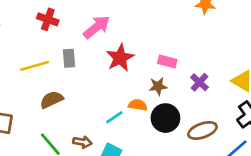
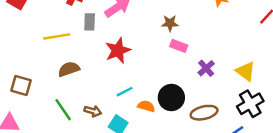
gray rectangle: (69, 58) -> (90, 22), moved
red star: (120, 58) -> (118, 50), moved
brown star: (158, 86) -> (170, 23), moved
orange semicircle: (138, 105) -> (146, 106), moved

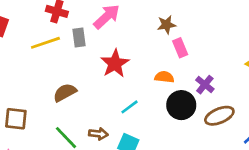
yellow line: (57, 36) -> (45, 43), moved
pink rectangle: (179, 46) -> (180, 48), turned 56
purple cross: (206, 68) -> (205, 85), moved
orange semicircle: (146, 106) -> (164, 77), moved

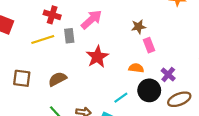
cyan line: (129, 107) -> (121, 98), moved
brown square: (16, 119) -> (22, 78), moved

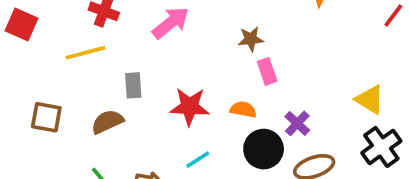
gray rectangle: (69, 36) -> (133, 85), moved
red star: (97, 57) -> (190, 107), moved, turned 30
cyan line: (121, 98) -> (198, 160), moved

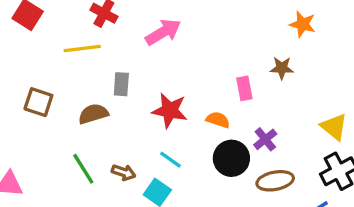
brown star: (251, 39) -> (282, 68), moved
cyan line: (198, 160) -> (170, 160), turned 60

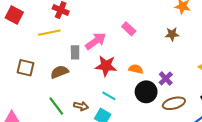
pink arrow: (163, 32) -> (96, 41), moved
pink rectangle: (244, 88) -> (129, 29), moved, turned -32

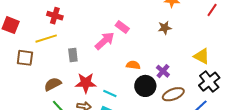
pink arrow: (96, 41) -> (105, 41), moved
red star: (106, 66) -> (86, 83), moved
brown square: (25, 68) -> (25, 58), moved
brown semicircle: (59, 72) -> (53, 84), moved

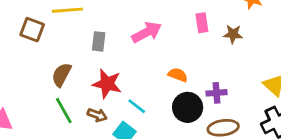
pink rectangle: (122, 27) -> (202, 23), moved, turned 32
purple cross: (163, 71) -> (216, 93), turned 32
brown semicircle: (53, 84) -> (61, 75), turned -48

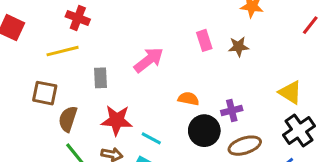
brown square: (32, 30) -> (45, 93), moved

